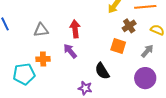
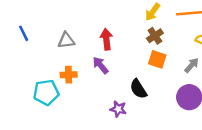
brown cross: (129, 26) -> (155, 36), moved

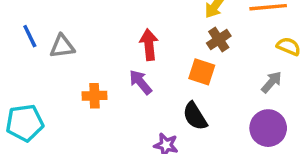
gray triangle: (66, 40) -> (62, 46), moved
orange square: (157, 59) -> (202, 72), moved
cyan pentagon: (46, 92) -> (25, 123), moved

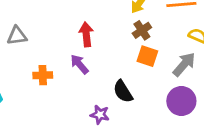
orange square: (202, 72) -> (147, 56), moved
gray arrow: (272, 82) -> (184, 64), size x1.4

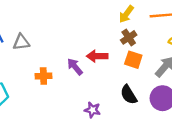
red arrow: (86, 34) -> (97, 56), moved, turned -84
black semicircle: (123, 91) -> (129, 95), moved

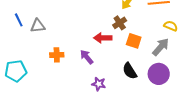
brown cross: (129, 37) -> (120, 23), moved
purple arrow: (75, 67) -> (87, 57), moved

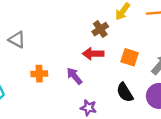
brown cross: (120, 23) -> (100, 29), moved
gray triangle: (38, 26) -> (17, 40), turned 35

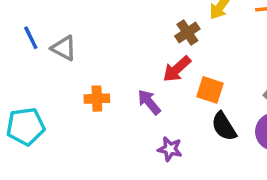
red arrow: (93, 54) -> (177, 69), turned -42
orange square: (130, 57) -> (210, 90), moved

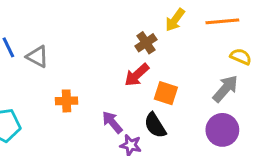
purple arrow: (149, 102) -> (112, 122), moved
black semicircle: (224, 126) -> (155, 125), moved

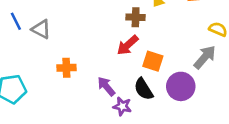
brown cross: (146, 43) -> (136, 17), turned 36
purple circle: (222, 130) -> (181, 86), moved

